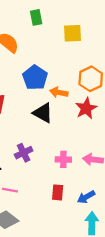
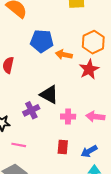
blue pentagon: (35, 78) -> (42, 41), turned -30
black triangle: (43, 113) -> (49, 95), moved

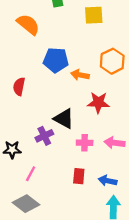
red star: (89, 69) -> (98, 103), moved, turned 30
pink line: (19, 145) -> (31, 174), turned -72
blue arrow: (89, 151) -> (108, 181), turned 42

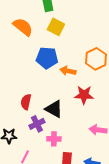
yellow square: (94, 15) -> (56, 27), moved, turned 30
red semicircle: (19, 86) -> (26, 102), moved
pink cross: (85, 143) -> (54, 139), moved

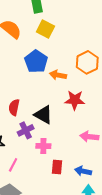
blue pentagon: (47, 58) -> (36, 61), turned 30

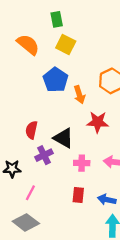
orange arrow: (58, 75) -> (79, 95), turned -119
pink cross: (43, 146) -> (82, 163), moved

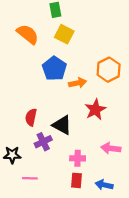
orange arrow: (79, 95) -> (78, 83), turned -84
red star: (98, 122) -> (95, 110), turned -30
pink cross: (82, 163) -> (78, 158), moved
pink line: (30, 193) -> (30, 178), turned 64

